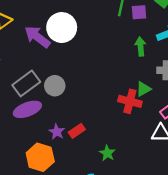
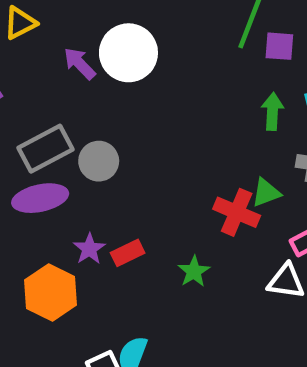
purple arrow: (37, 37) -> (80, 63), size x0.7
green star: (107, 153) -> (194, 271), moved

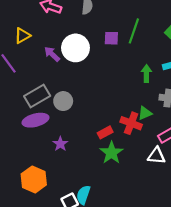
purple square: (279, 46) -> (111, 38), moved
red rectangle: (128, 253) -> (105, 132), moved
green star: (194, 271) -> (111, 153), size x1.5
orange hexagon: (51, 293) -> (34, 179), moved

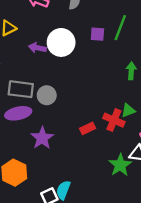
purple arrow: (52, 54) -> (37, 48), turned -35
gray rectangle: (37, 96) -> (21, 89), turned 35
purple star: (60, 144) -> (42, 138), size x1.5
green star: (111, 153) -> (120, 165), moved

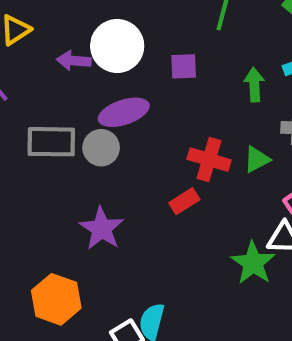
purple square: (97, 34) -> (184, 66), moved
purple ellipse: (18, 113) -> (124, 112), moved
red cross: (114, 120) -> (209, 160), moved

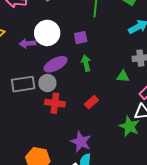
green arrow: (254, 85) -> (86, 63), moved
green triangle: (257, 159) -> (123, 76), turned 40
red cross: (209, 160) -> (55, 103), moved
purple star: (102, 229) -> (81, 142), moved

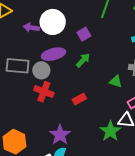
purple square: (81, 38) -> (84, 34), turned -32
green arrow: (86, 63) -> (83, 60), turned 42

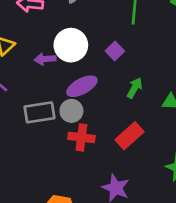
green arrow: (83, 60) -> (135, 88), moved
red rectangle: (79, 99) -> (129, 136), size x1.5

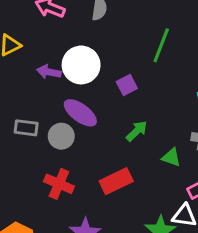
purple ellipse: (82, 86) -> (80, 113), turned 48
gray rectangle: (39, 112) -> (26, 128), size x0.7
red cross: (81, 137) -> (59, 184), moved

